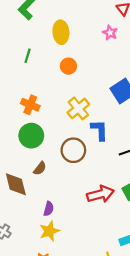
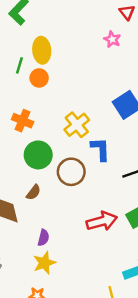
yellow ellipse: (61, 32) -> (42, 50), moved
orange circle: (68, 66) -> (39, 78), moved
green circle: (31, 136) -> (38, 155), moved

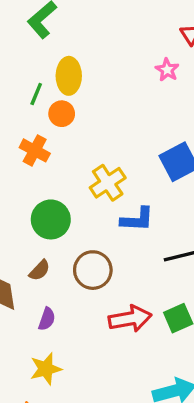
orange cross: (23, 121) -> (35, 150), moved
blue L-shape: (100, 149) -> (137, 219), turned 90
brown circle: (71, 172) -> (93, 270), moved
purple semicircle: (43, 238) -> (47, 319), moved

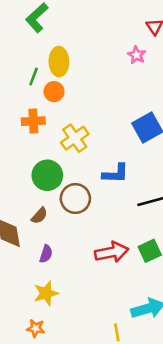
orange cross: (35, 150) -> (33, 121), turned -30
yellow cross: (108, 183) -> (75, 138), moved
brown circle: (93, 270) -> (75, 199), moved

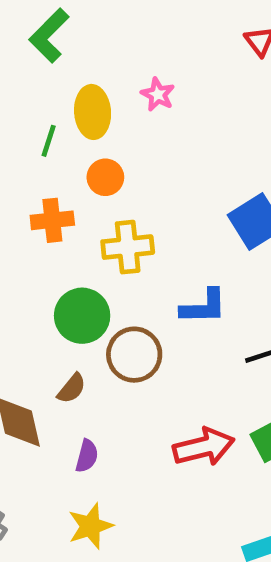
pink star: (137, 55) -> (158, 94), moved
orange circle: (54, 92) -> (105, 177), moved
yellow cross: (75, 138) -> (128, 247), turned 32

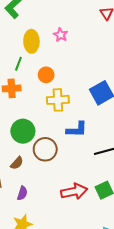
green line: (49, 141) -> (18, 64), moved
orange circle: (105, 177) -> (46, 75), moved
yellow cross: (128, 247) -> (58, 100), moved

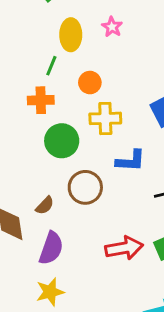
green circle: (23, 131) -> (62, 141), moved
purple semicircle: (22, 193) -> (51, 248), size x1.6

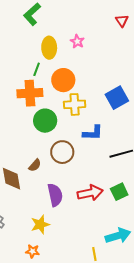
orange circle: (90, 83) -> (63, 80), size x1.5
orange cross: (41, 100) -> (30, 93), size x1.4
purple semicircle: (51, 248) -> (55, 195), moved, turned -30

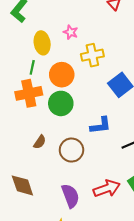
yellow cross: (75, 104) -> (92, 55), moved
green circle: (45, 121) -> (61, 103), moved
brown semicircle: (35, 165) -> (40, 142), moved

